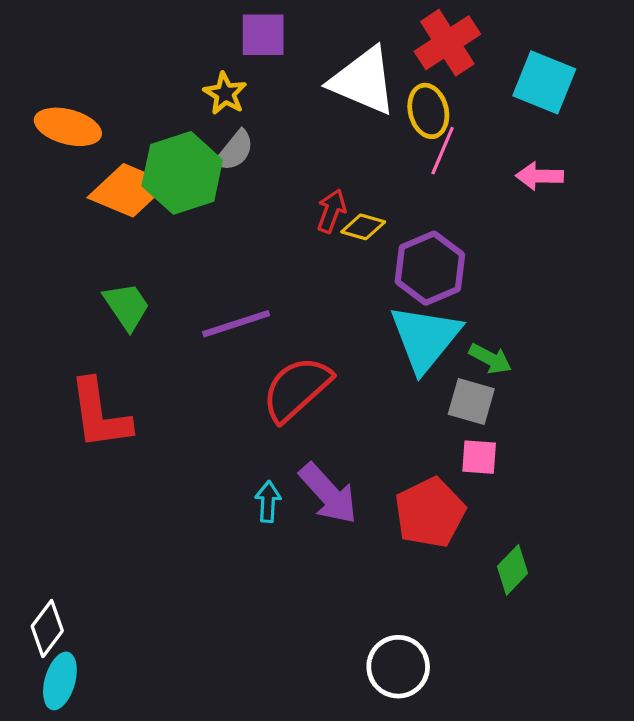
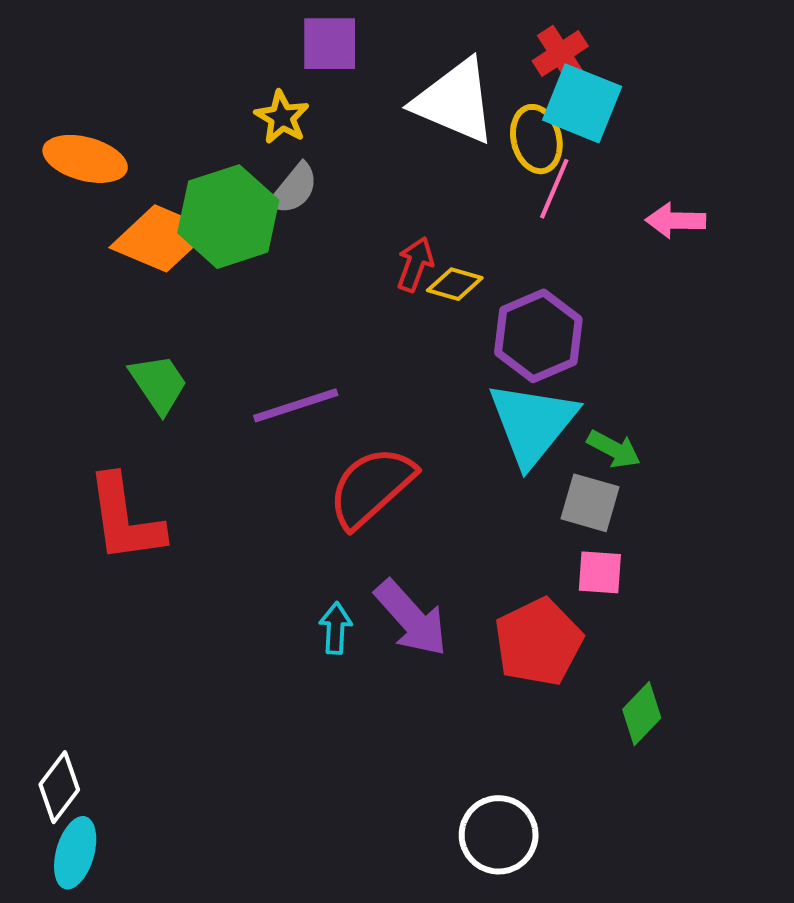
red cross: (447, 43) -> (560, 54), size x0.7
cyan square: (544, 82) -> (582, 103), moved

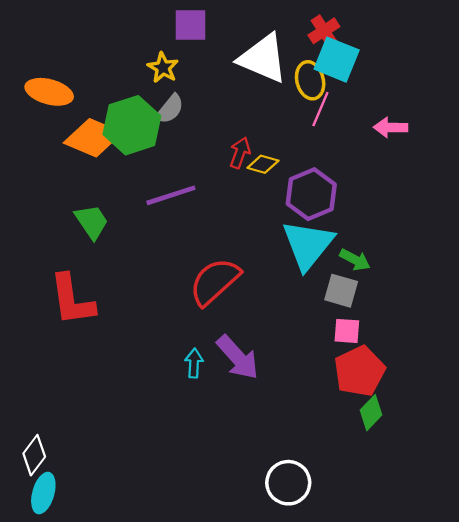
purple line: (296, 405) -> (171, 195), moved
red pentagon: (538, 642) -> (360, 371), moved

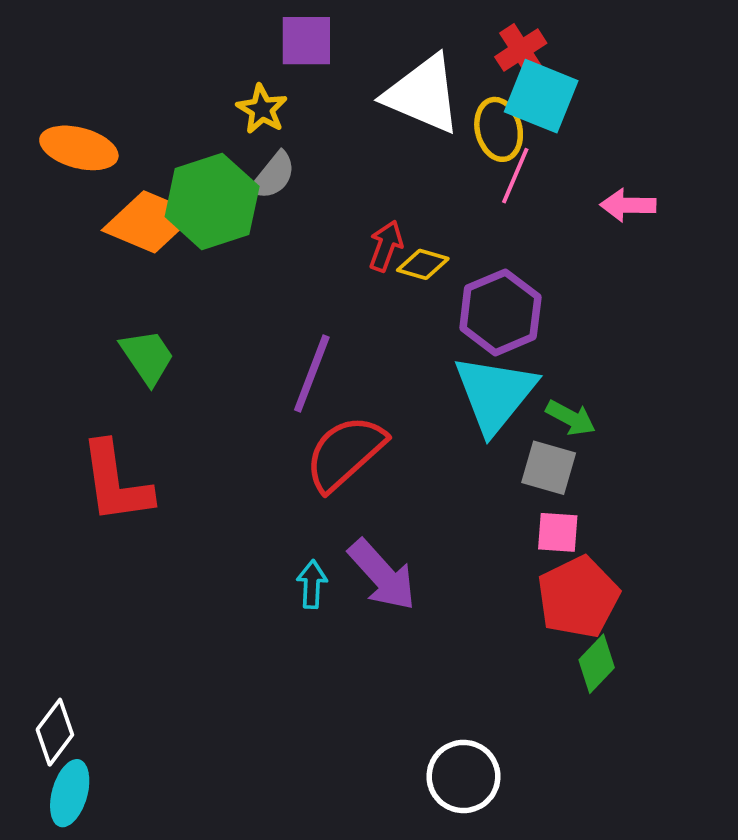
purple line: (171, 195) -> (312, 373), moved, turned -51

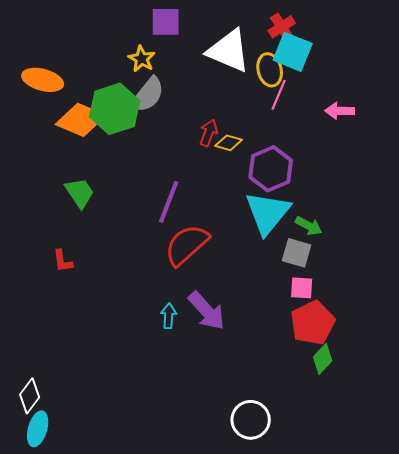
gray semicircle: (273, 176) -> (148, 95), size x1.4
red L-shape: (116, 483) -> (63, 261), size x0.5

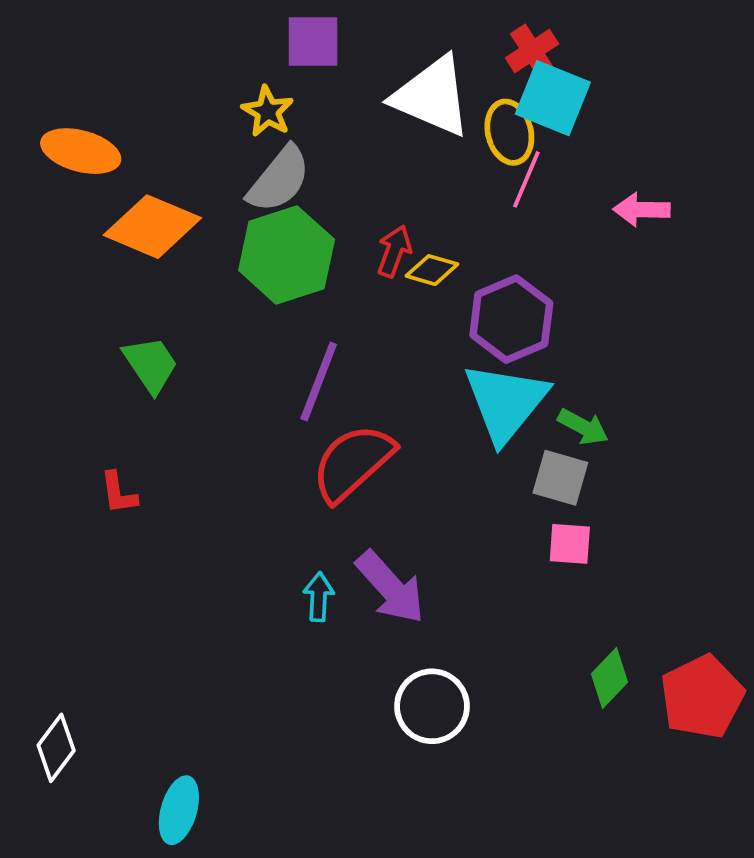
green hexagon: (115, 109) -> (287, 255), moved
red pentagon: (313, 323) -> (702, 697), moved
white circle: (251, 420) -> (432, 706), moved
cyan ellipse: (38, 429) -> (179, 810), moved

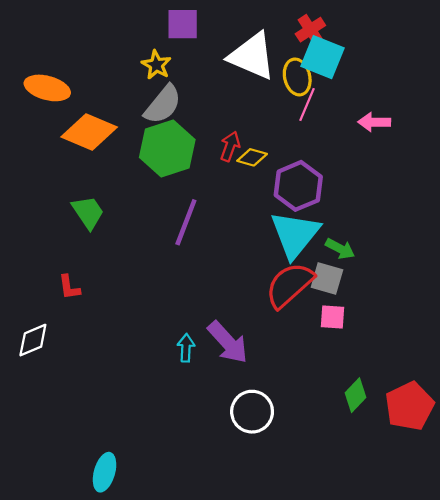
red semicircle: (353, 463) -> (289, 285), moved
white diamond: (56, 748) -> (33, 340), moved, turned 30

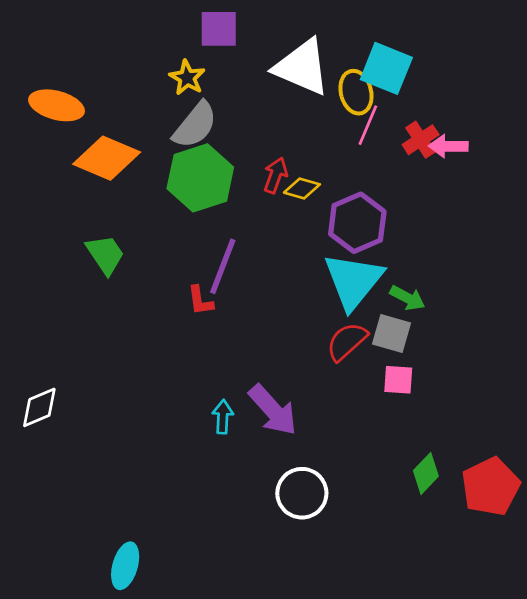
red cross: (310, 30) -> (421, 140), moved
red semicircle: (289, 285) -> (347, 341), size x0.7
red L-shape: (69, 287) -> (200, 301), moved

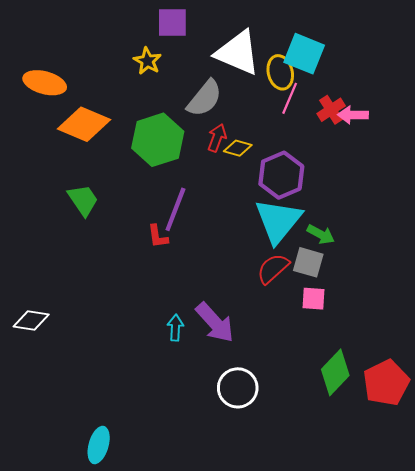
gray semicircle: (195, 125) -> (204, 98), moved
white diamond: (39, 407) -> (31, 320), turned 32
green diamond: (426, 473) -> (335, 372), size x1.4

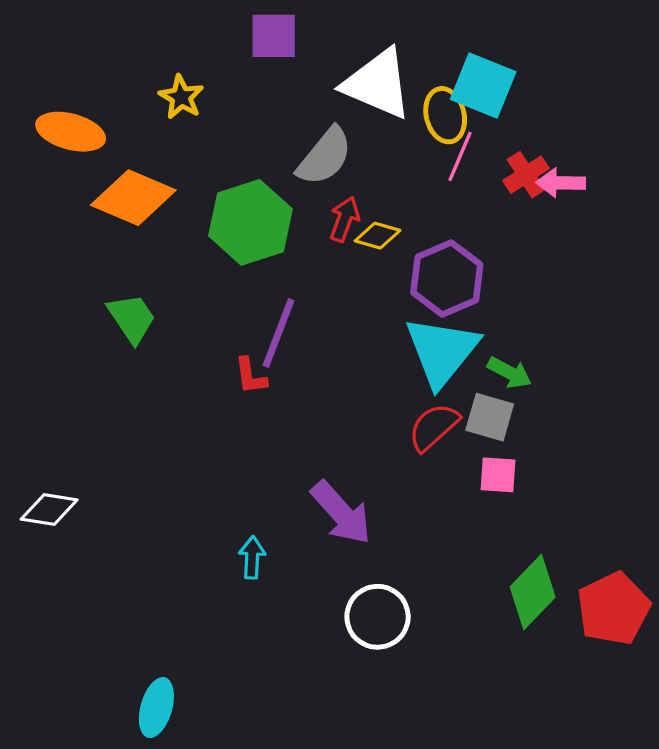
yellow star: (147, 61) -> (181, 97), moved
cyan arrow: (175, 328) -> (252, 557), moved

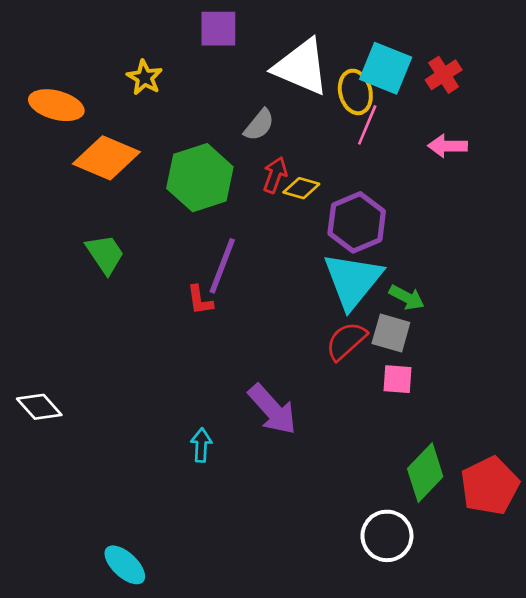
gray semicircle: (325, 156) -> (259, 125), size x0.7
red cross: (526, 175) -> (444, 75), moved
white diamond: (49, 510) -> (39, 407), turned 39
white circle: (378, 617) -> (387, 536), moved
cyan ellipse: (156, 708) -> (125, 565), turned -63

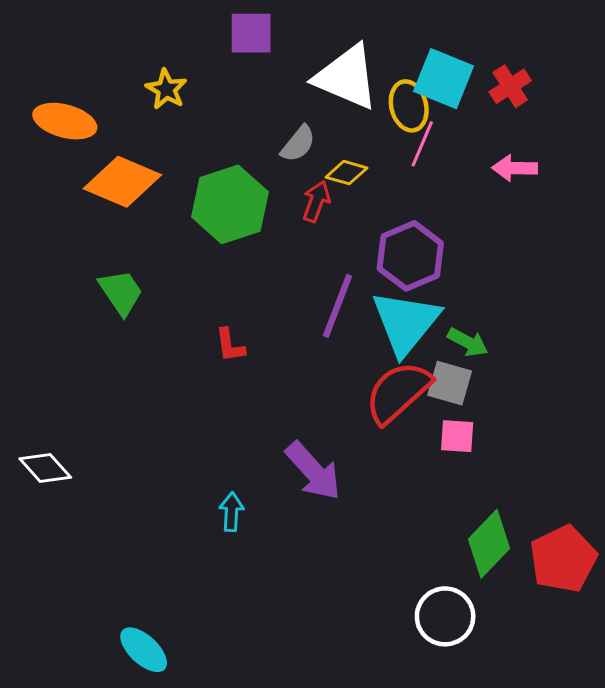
yellow diamond: (301, 188) -> (347, 173), moved
purple line: (222, 266) -> (337, 306), moved
red semicircle: (346, 341) -> (398, 392), size x1.4

